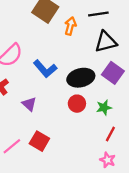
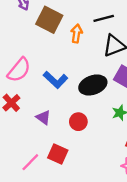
red circle: (77, 104) -> (78, 122), moved

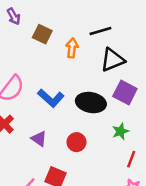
brown square: (49, 20) -> (42, 34), size x0.7
black ellipse: (93, 85) -> (91, 103), turned 32

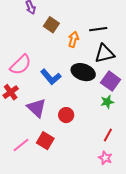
black ellipse: (91, 103) -> (83, 72), moved
green star: (120, 131) -> (107, 102), moved
purple triangle: (39, 139) -> (37, 108), size x1.5

